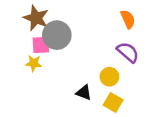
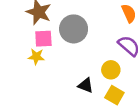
gray circle: (57, 35) -> (74, 29), moved

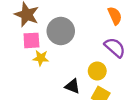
yellow star: (36, 57) -> (41, 58), moved

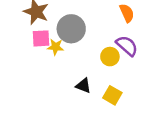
yellow star: (41, 58) -> (55, 47), moved
yellow circle: (97, 71) -> (110, 57), moved

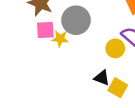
black triangle: (83, 86) -> (102, 78), moved

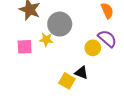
pink square: (45, 30) -> (25, 47), moved
yellow square: (118, 88) -> (67, 81), moved

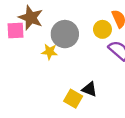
pink square: (25, 47) -> (16, 31), moved
yellow circle: (93, 48) -> (102, 29), moved

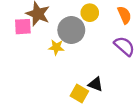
yellow circle: (102, 29) -> (90, 13), moved

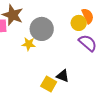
yellow circle: (90, 13) -> (79, 23), moved

